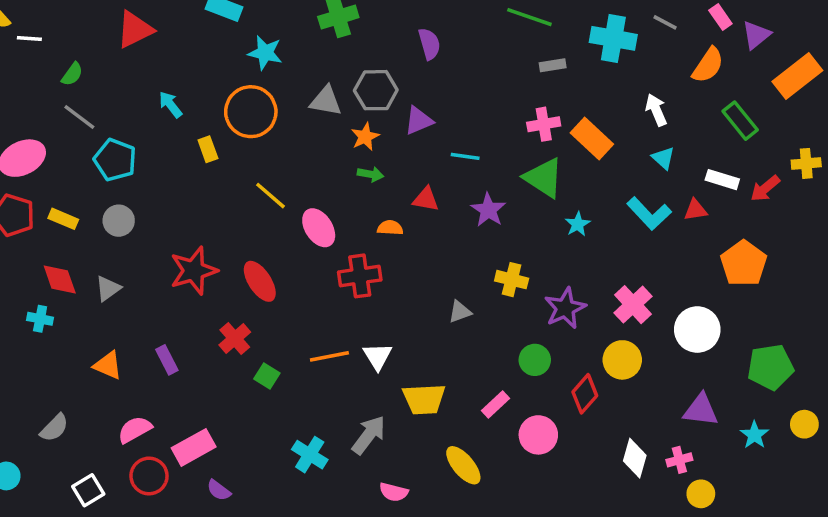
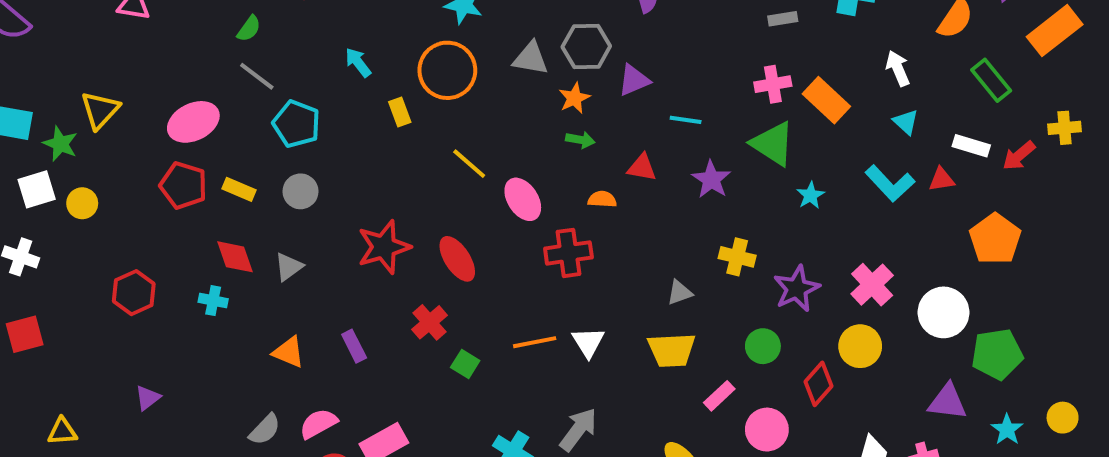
green pentagon: (770, 367) -> (997, 354), moved
yellow trapezoid: (424, 399) -> (672, 350), moved
gray semicircle: (54, 428) -> (265, 430), moved

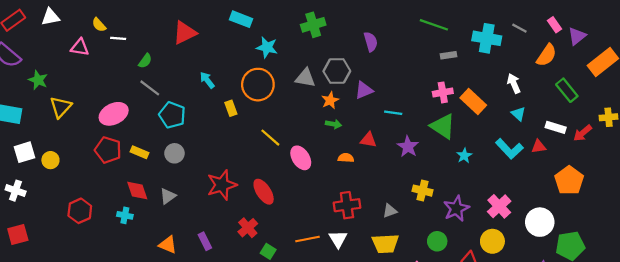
green star: (60, 144) -> (38, 80), moved
red cross: (568, 253) -> (347, 205), moved

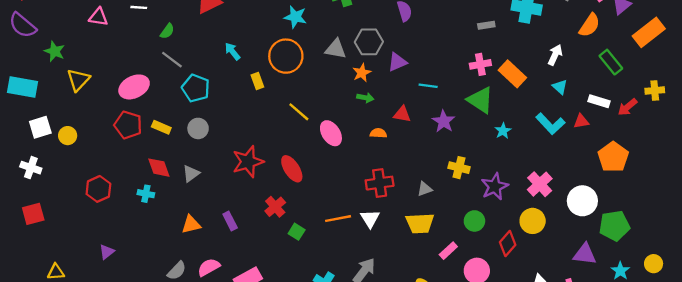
white arrow: (514, 83) -> (555, 55), turned 48
orange triangle: (168, 245) -> (191, 225), turned -36

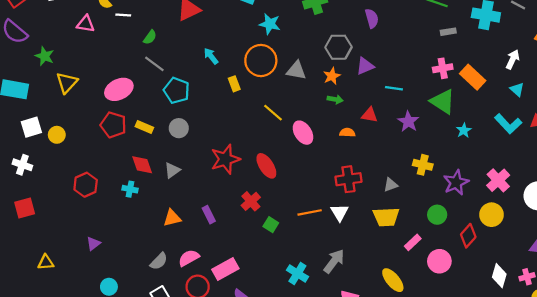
gray triangle: (336, 49) -> (296, 70), moved

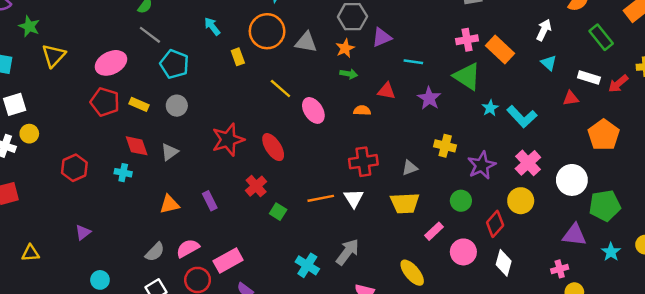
cyan L-shape: (508, 124) -> (522, 117), moved
yellow circle: (57, 135) -> (29, 134), moved
white diamond: (499, 276) -> (504, 263), moved

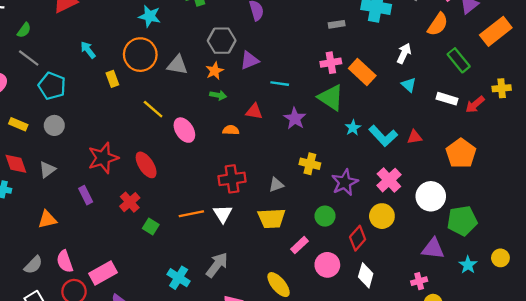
red triangle: (571, 98) -> (414, 137), moved
purple rectangle: (210, 201) -> (86, 195), moved
pink semicircle: (188, 248) -> (65, 261), turned -80

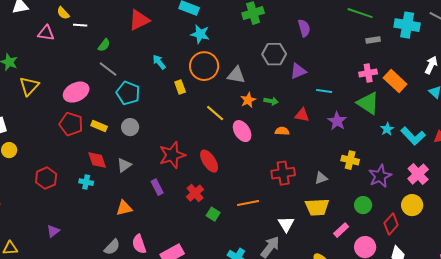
cyan star: (150, 16) -> (200, 34), moved
orange star: (215, 71) -> (248, 100), moved
white triangle: (223, 214) -> (286, 224), moved

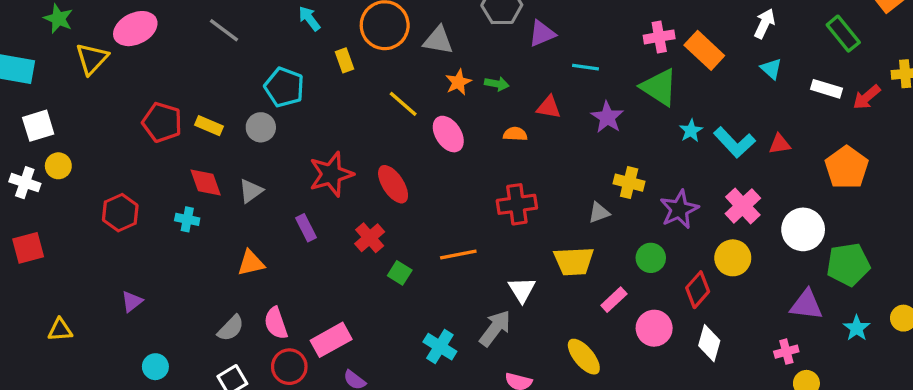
pink ellipse: (76, 92) -> (135, 29), moved
cyan pentagon: (128, 93) -> (284, 87), moved
gray triangle: (321, 178) -> (599, 213), moved

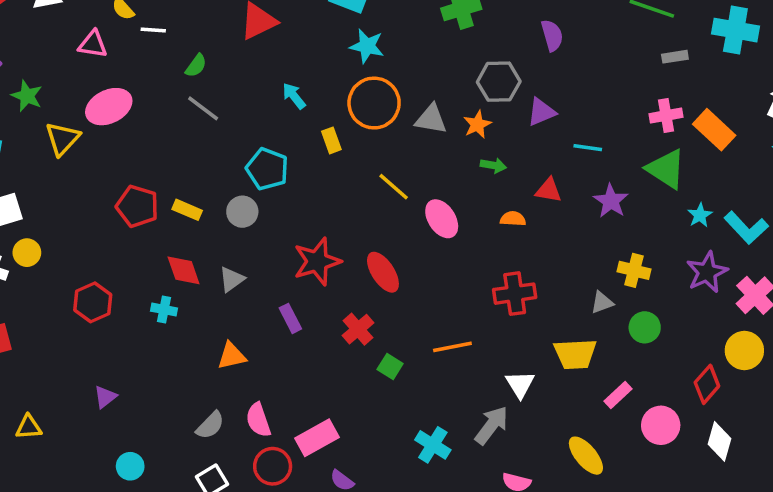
orange star: (458, 82) -> (477, 124), moved
purple star: (679, 209) -> (707, 272), moved
green circle: (651, 258) -> (645, 327), moved

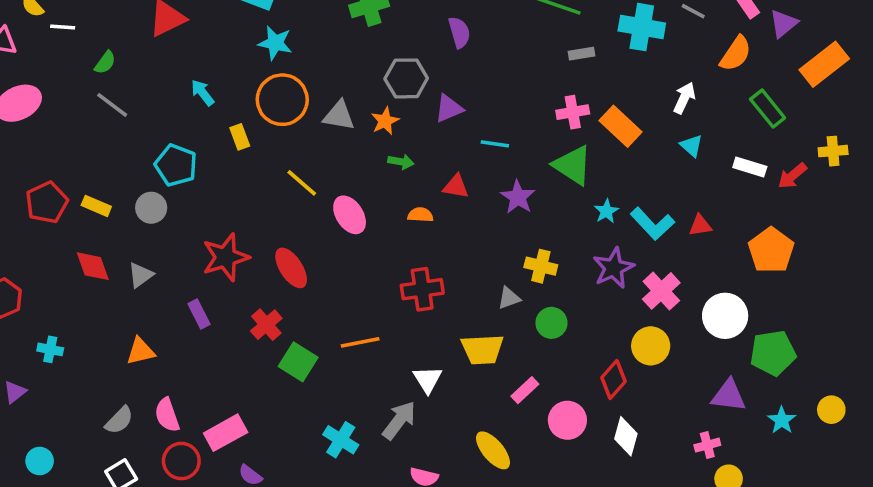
red pentagon: (137, 206) -> (47, 202), turned 30
cyan cross: (164, 310) -> (50, 349), moved
green square: (390, 367) -> (298, 362), size x1.5

